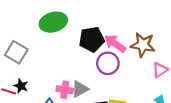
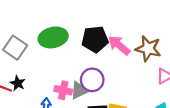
green ellipse: (53, 22) -> (53, 37), moved
purple circle: (108, 63) -> (92, 80), moved

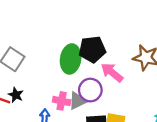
green ellipse: (53, 37) -> (71, 59), moved, turned -68
pink arrow: (119, 45) -> (112, 72), moved

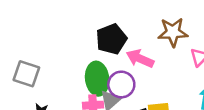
green ellipse: (71, 59) -> (97, 79), moved

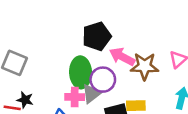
brown star: (173, 32) -> (145, 66), moved

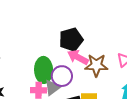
black pentagon: (97, 36) -> (71, 40), moved

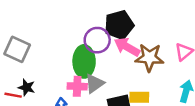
purple circle: (62, 76) -> (97, 40), moved

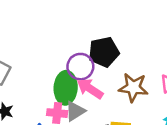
pink arrow: (127, 47) -> (90, 89), moved

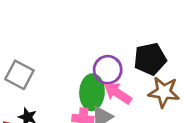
black pentagon: (104, 52) -> (150, 59), moved

